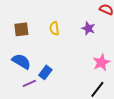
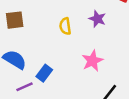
yellow semicircle: (54, 28) -> (65, 26), moved
pink star: (101, 62) -> (92, 61), moved

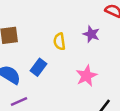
blue rectangle: (44, 73) -> (39, 67), moved

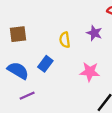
pink star: (86, 76) -> (90, 72), turned 30

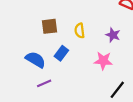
purple star: (94, 33) -> (113, 35), moved
brown square: (18, 34) -> (49, 26), moved

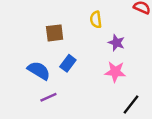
yellow semicircle: (80, 31) -> (96, 20), moved
purple star: (113, 35) -> (116, 43), moved

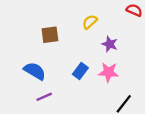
yellow semicircle: (96, 20) -> (90, 22), turned 56
blue rectangle: (68, 63) -> (80, 71), moved

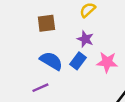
purple star: (110, 44) -> (85, 39), moved
blue semicircle: (35, 71) -> (51, 61), moved

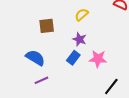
blue semicircle: (51, 61) -> (35, 58), moved

